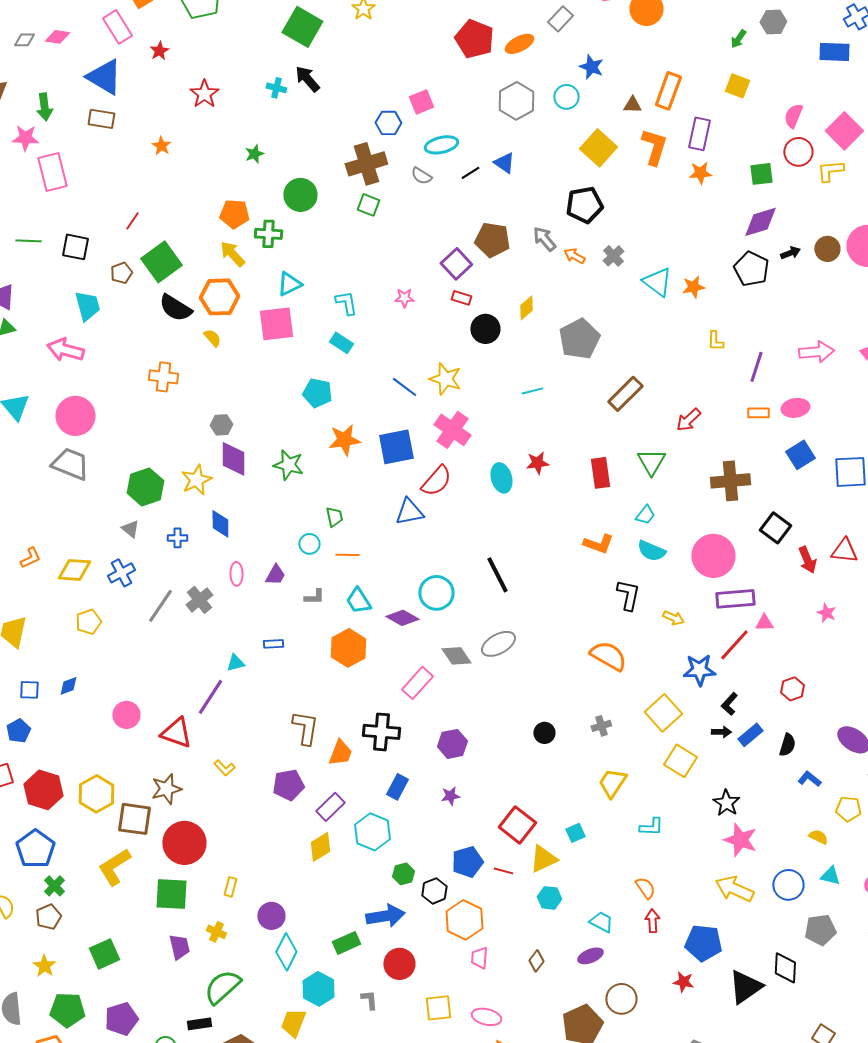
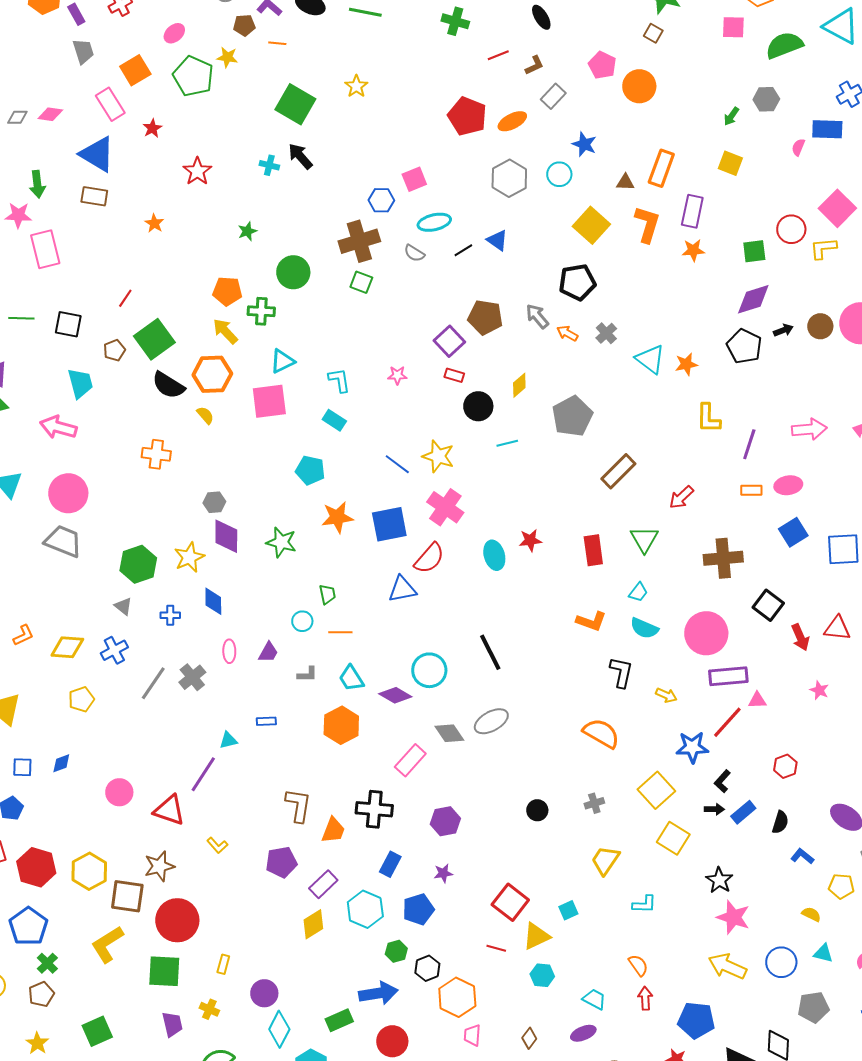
pink semicircle: (793, 116) -> (798, 147), moved, size x0.7
yellow L-shape: (715, 341) -> (708, 418), size x1.5
cyan line: (532, 391) -> (507, 443), moved
blue pentagon: (467, 862) -> (418, 909), moved

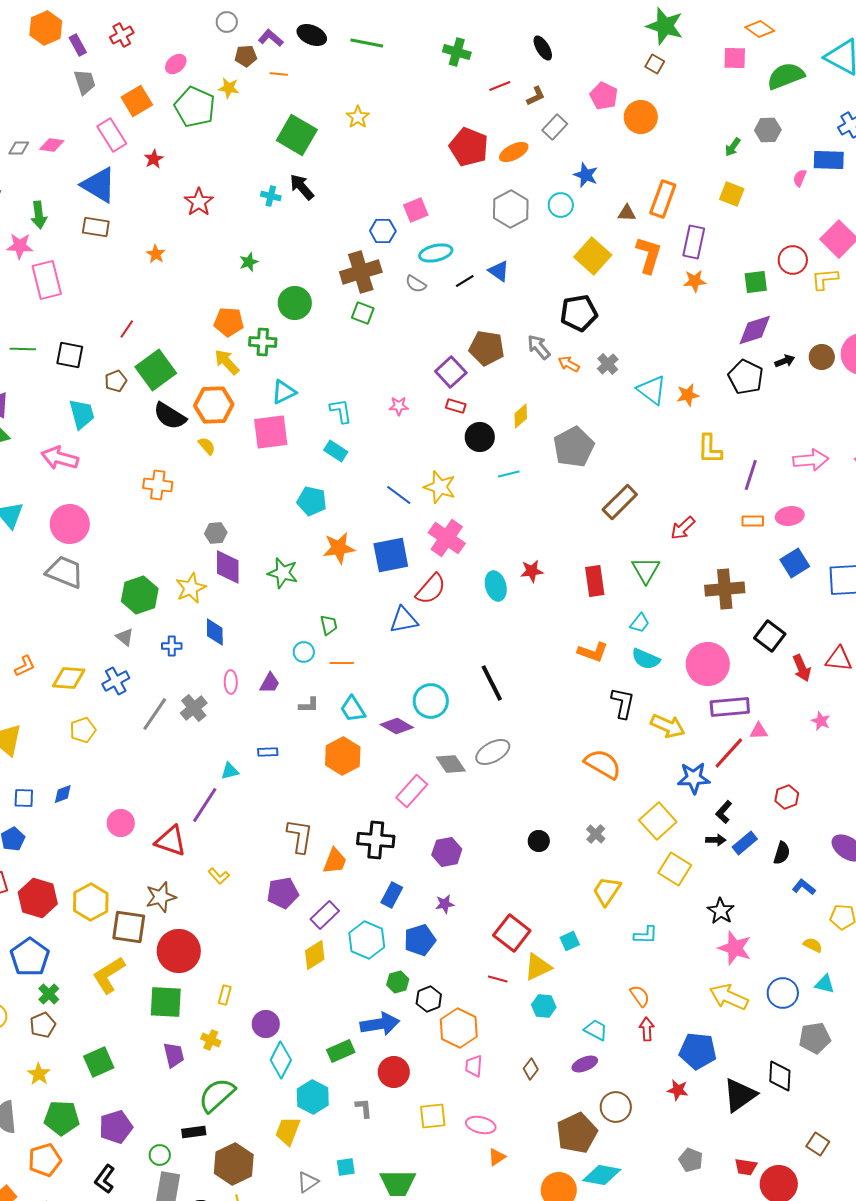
yellow arrow: (666, 695) -> (668, 726), size x1.6
gray cross: (594, 803) -> (596, 834), turned -30

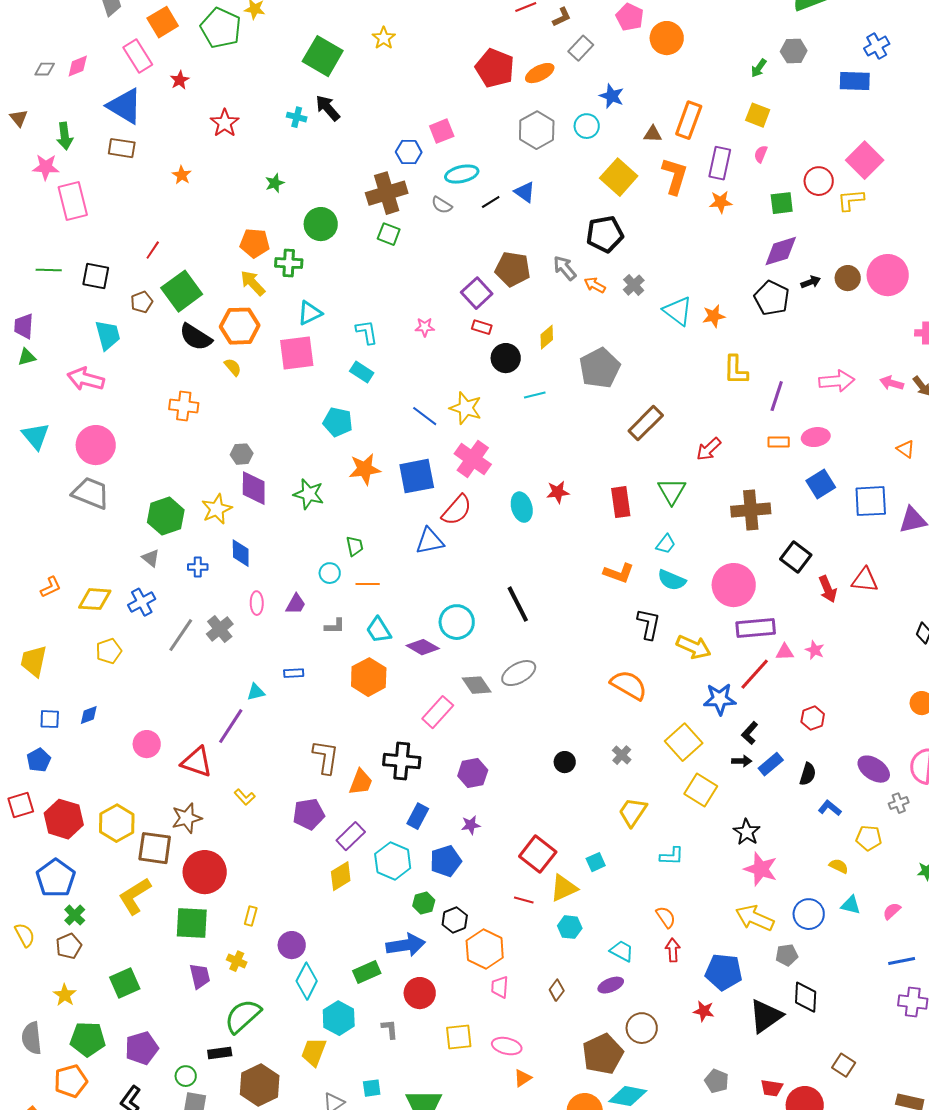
pink diamond: (52, 145) -> (78, 66), turned -30
pink semicircle: (800, 178) -> (761, 154), moved
pink star: (821, 721) -> (815, 650), moved
gray pentagon: (815, 1038) -> (787, 955), moved, size x0.7

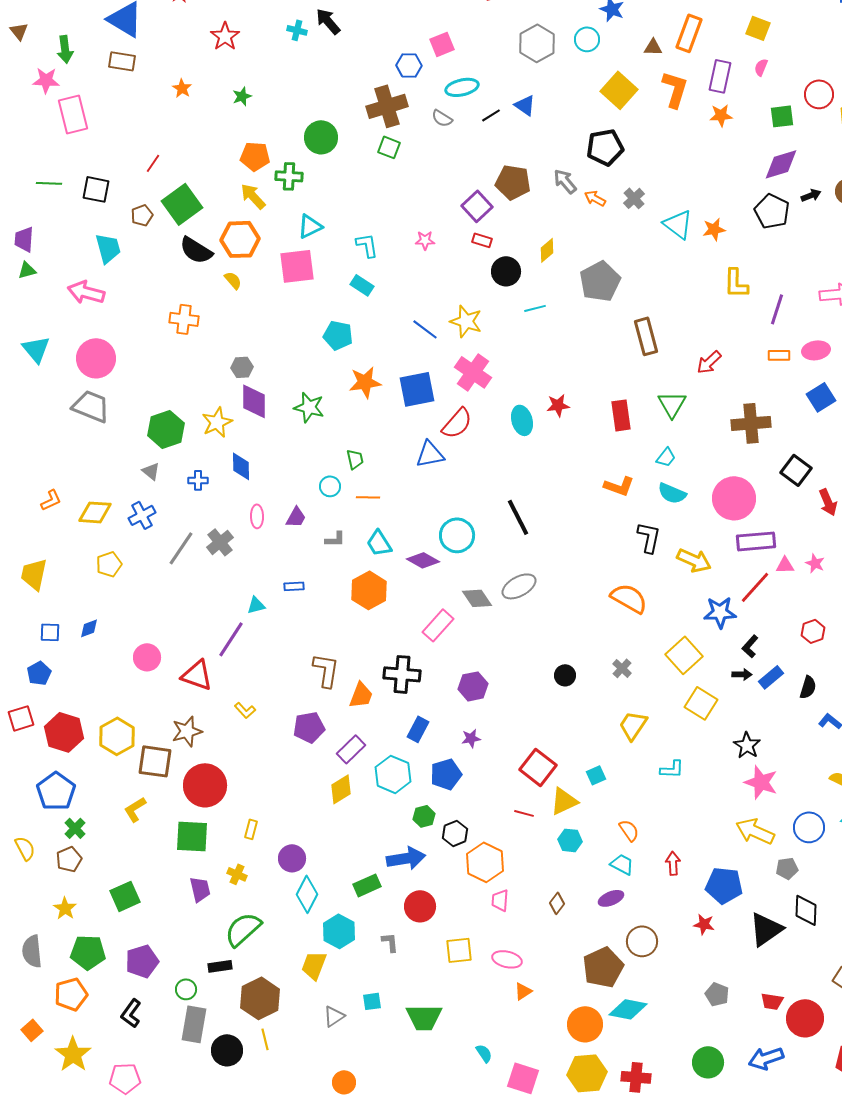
green star: (275, 183) -> (242, 96), moved
brown rectangle: (646, 423) -> (646, 336), turned -60
yellow L-shape: (135, 896) -> (135, 809), size x0.7
orange semicircle: (666, 917) -> (629, 830), moved

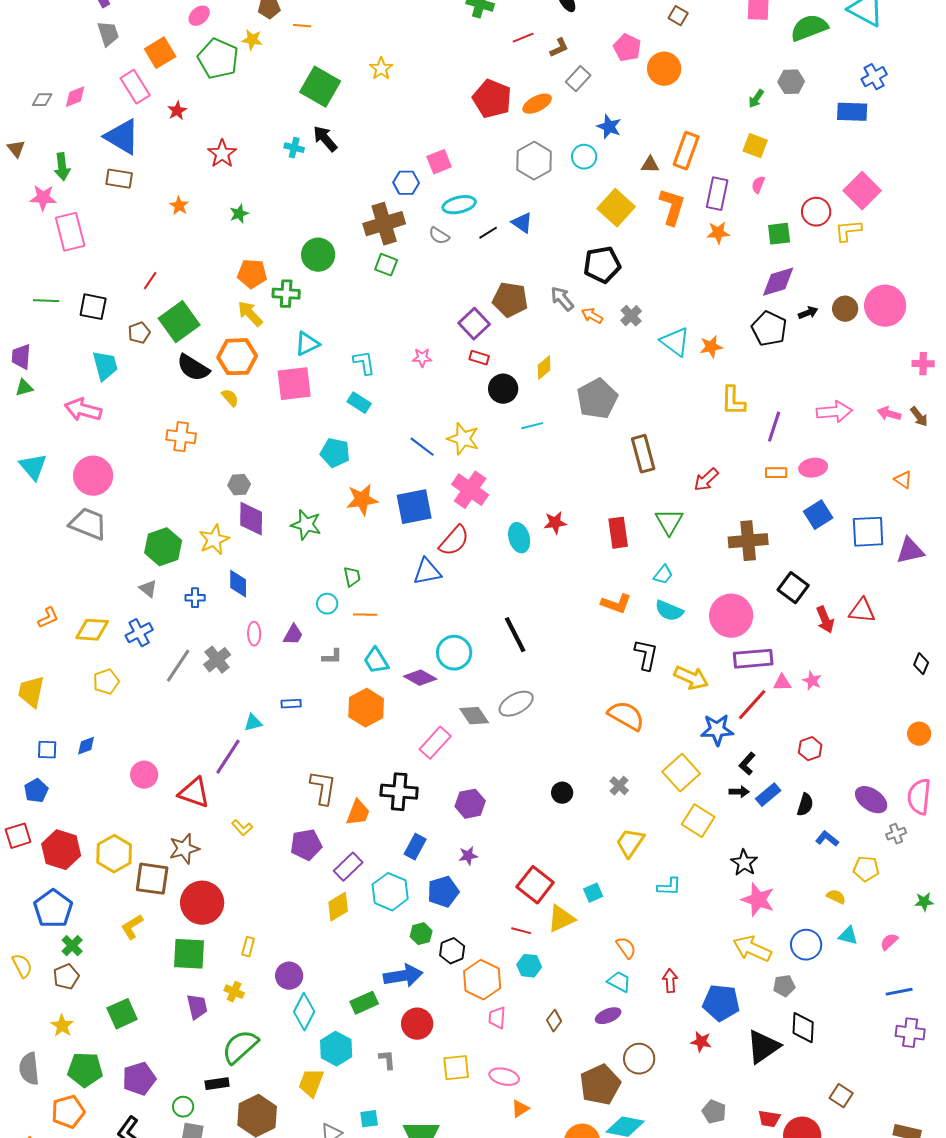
cyan hexagon: (570, 840) -> (529, 966), moved

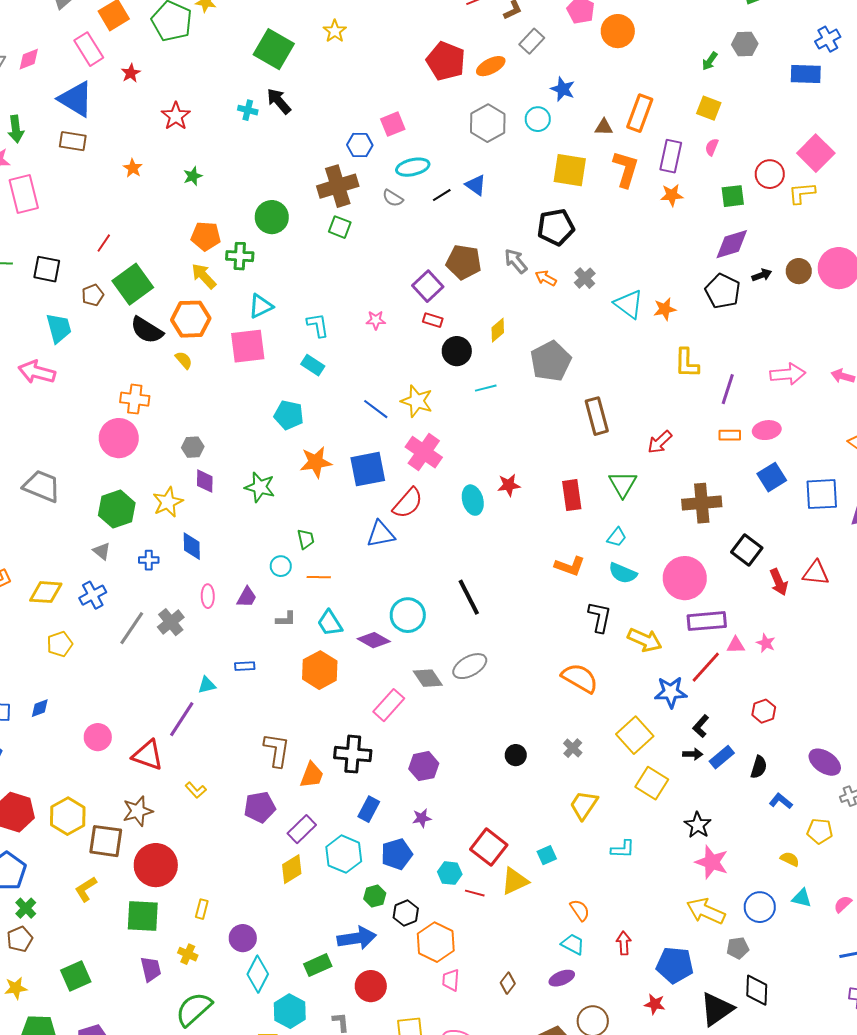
yellow square: (616, 208) -> (570, 170), turned -33
pink circle: (93, 476) -> (119, 438), moved
purple diamond: (251, 519) -> (205, 481), size x0.7
cyan hexagon: (529, 966) -> (450, 873), moved
yellow star: (62, 1026) -> (16, 988), turned 30

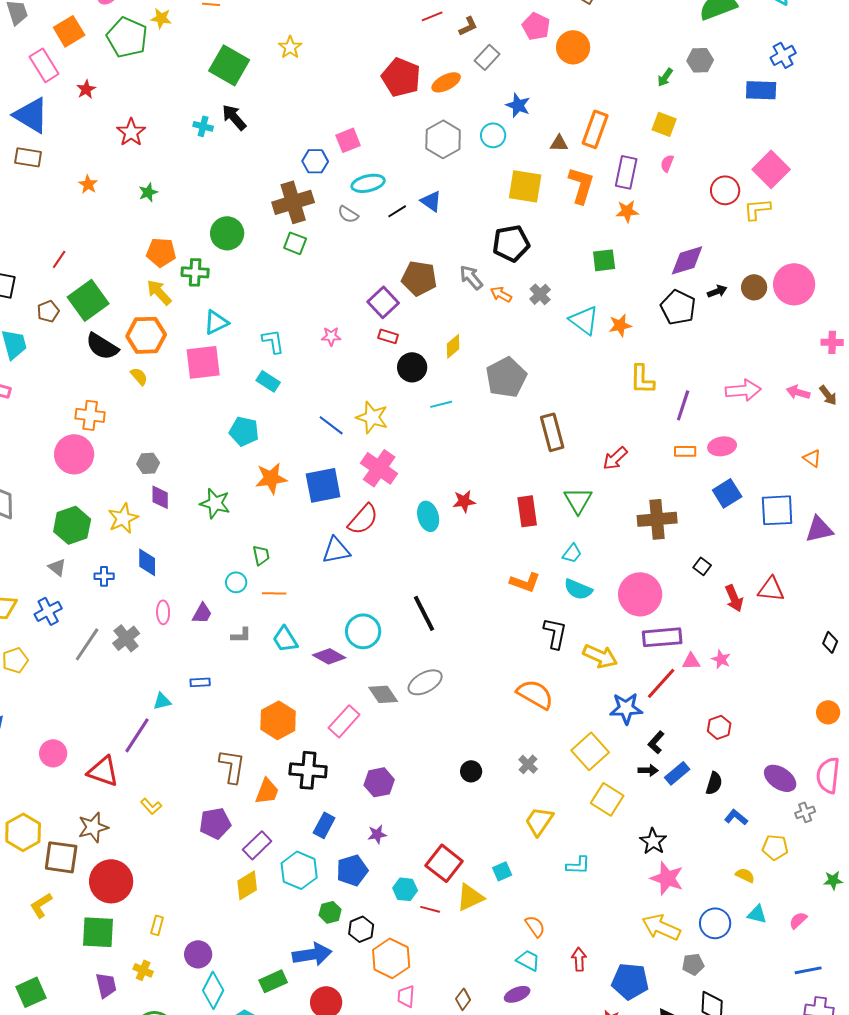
green square: (733, 196) -> (604, 260), moved
black square: (747, 550) -> (702, 566), size x0.6
orange hexagon: (320, 670) -> (278, 720), moved

